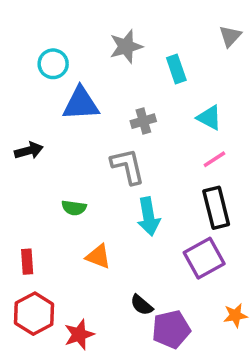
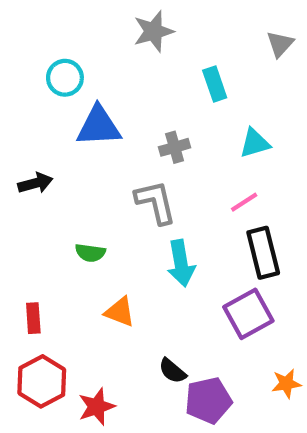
gray star: (126, 46) -> (154, 31), moved
cyan triangle: (209, 118) -> (255, 143), turned -44
pink line: (214, 159) -> (244, 202), moved

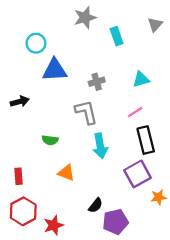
cyan rectangle: (215, 84) -> (117, 36), moved
black semicircle: (172, 371) -> (96, 205), turned -91
orange star: (286, 383) -> (159, 197), moved

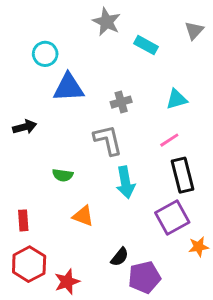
gray star: (85, 18) -> (106, 22), turned -30
cyan rectangle: (117, 36) -> (146, 45), turned -42

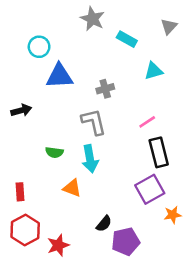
cyan triangle: (177, 99) -> (154, 71), moved
cyan arrow: (125, 182) -> (90, 159), moved

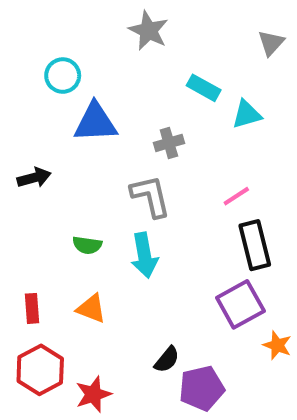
cyan rectangle: (127, 39) -> (204, 88), moved
orange triangle: (72, 188) -> (91, 308), moved
orange star: (173, 215) -> (277, 345), turned 30

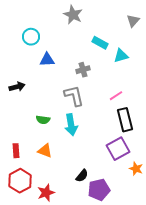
blue triangle: (95, 123) -> (47, 60), size x0.7

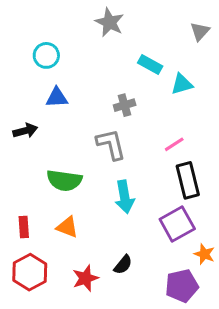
blue triangle: (47, 60) -> (57, 98), moved
green semicircle: (43, 120) -> (64, 180), size x1.6
cyan arrow: (71, 125) -> (125, 197), moved
purple pentagon: (99, 190) -> (182, 286), moved
red star: (46, 193) -> (85, 278), moved

